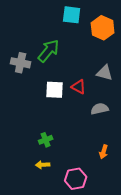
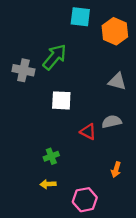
red triangle: (79, 87) -> (88, 132), moved

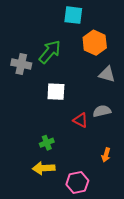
orange hexagon: (115, 31) -> (95, 43), moved
yellow arrow: (48, 184) -> (44, 168), size x1.5

